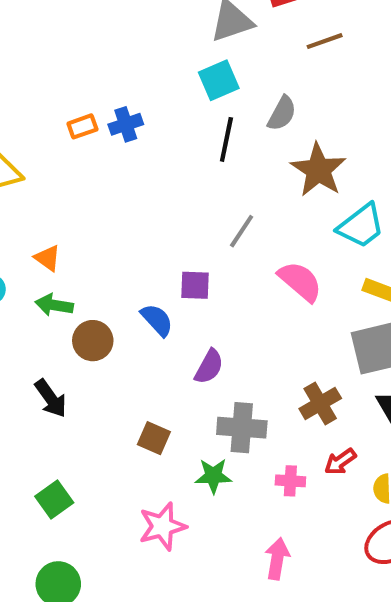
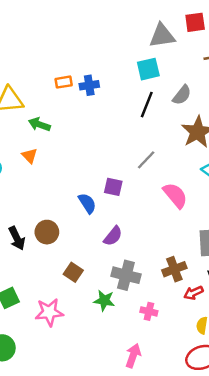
green arrow: (54, 305) -> (39, 124), moved
brown circle: (93, 341) -> (47, 232), moved
red arrow: (340, 462) -> (193, 293), moved
pink star: (162, 526) -> (49, 312), moved

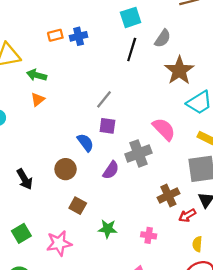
orange triangle: (30, 156) -> (38, 99), moved, turned 40
gray line: (146, 160) -> (104, 99), moved
brown circle: (47, 232) -> (66, 169), moved
gray cross: (126, 275) -> (138, 153), moved, turned -30

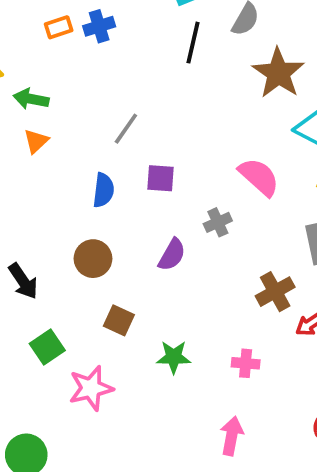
gray line: (104, 99) -> (126, 129), moved
blue semicircle: (85, 143) -> (103, 190), moved, turned 48
gray cross: (138, 153) -> (218, 222), size x0.6
green square: (21, 233) -> (47, 347), moved

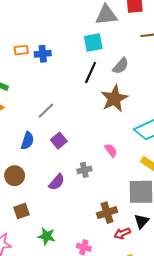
brown star: (278, 73) -> (114, 99), moved
pink semicircle: (259, 177) -> (111, 150), size x0.6
purple square: (161, 178) -> (59, 141), turned 35
brown square: (119, 320) -> (22, 211), turned 35

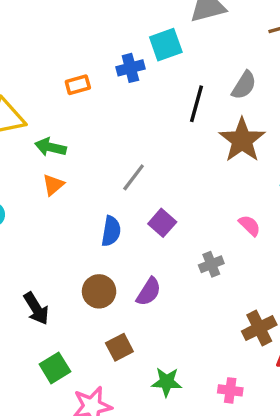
cyan square: (93, 43) -> (166, 45), moved
blue cross: (43, 54) -> (130, 68), moved
purple semicircle: (57, 182) -> (149, 292), moved

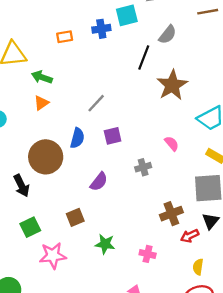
gray semicircle: (244, 85) -> (168, 35), moved
purple square: (162, 223) -> (113, 136), turned 30
brown circle: (99, 291) -> (46, 157), moved, size x1.5

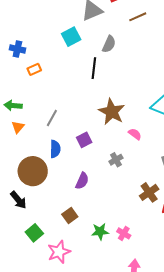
blue cross: (101, 29) -> (17, 49), moved, turned 35
orange rectangle: (65, 37) -> (34, 69), moved
brown star: (172, 85) -> (112, 112), moved
gray line: (96, 103) -> (52, 118), moved
pink cross: (148, 254) -> (124, 233), moved, turned 32

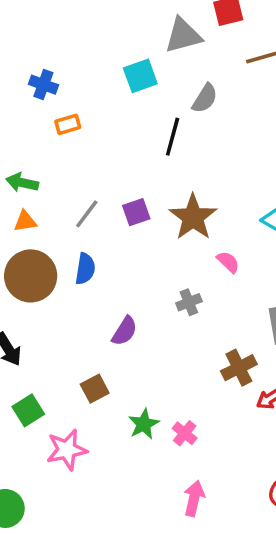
orange triangle: (18, 127) -> (25, 221), turned 32
purple square: (84, 140) -> (136, 212), moved
brown circle: (33, 171) -> (31, 276), moved
green star: (100, 231) -> (144, 424), turned -30

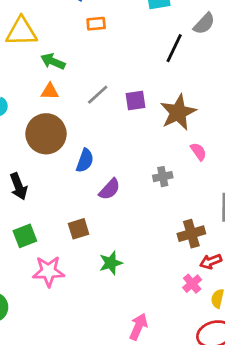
blue semicircle: (85, 269) -> (85, 161), moved
pink cross: (185, 433) -> (192, 284), moved

